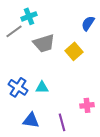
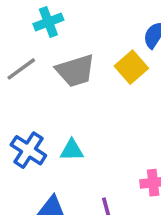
gray line: (14, 31) -> (21, 69), moved
yellow square: (74, 51) -> (131, 67), moved

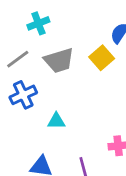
blue cross: (28, 150) -> (23, 95), moved, turned 32

